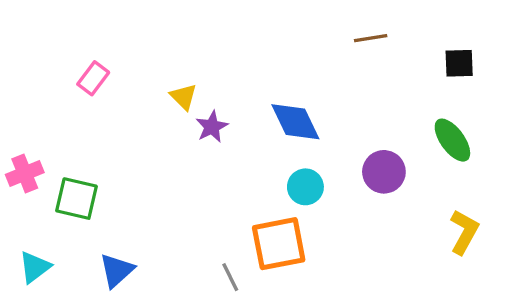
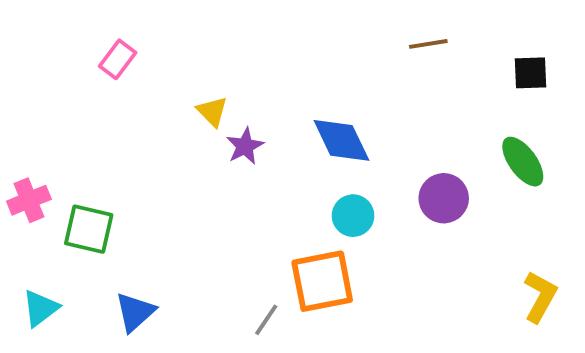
pink rectangle: (93, 78) -> (118, 59), moved
yellow L-shape: (464, 232) -> (540, 297), moved
gray line: (230, 277) -> (266, 320), turned 60

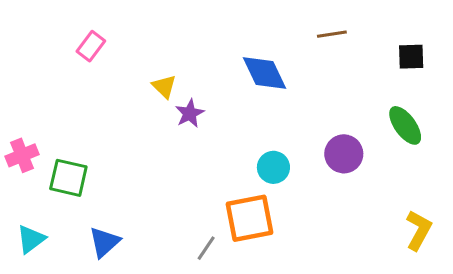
blue diamond: (341, 140) -> (264, 73), moved

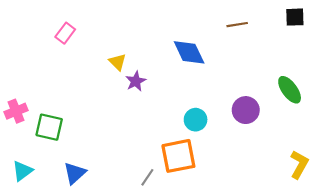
black square: (411, 57) -> (295, 17), moved

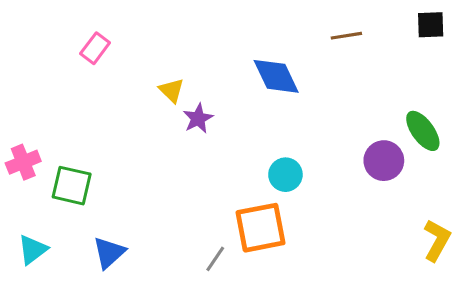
purple circle: (246, 110) -> (384, 161), moved

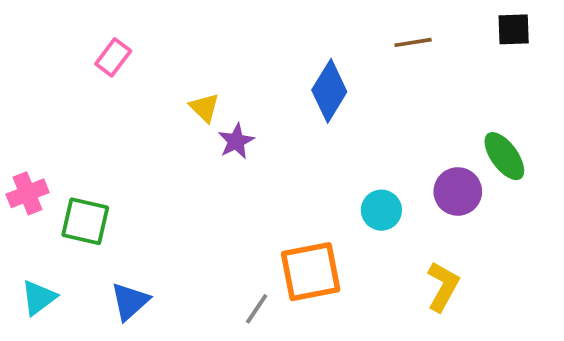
blue diamond: (276, 76) -> (329, 91), turned 57
cyan circle: (285, 175) -> (381, 210), moved
yellow L-shape: (437, 240) -> (443, 286), moved

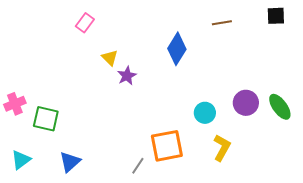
pink rectangle: (113, 57) -> (85, 23), moved
green ellipse: (504, 156) -> (280, 107), moved
yellow L-shape: (443, 286) -> (222, 148), moved

